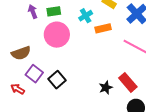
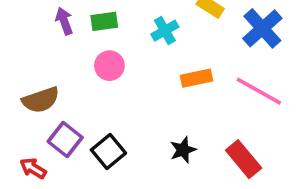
orange rectangle: (103, 28) -> (197, 78), moved
pink circle: (57, 35) -> (109, 66), size x0.6
black star: (106, 88) -> (183, 150), moved

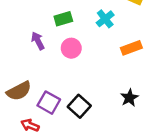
purple arrow: (64, 21) -> (38, 41), moved
brown semicircle: (41, 100) -> (19, 91), moved

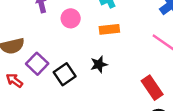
orange rectangle: (131, 48) -> (109, 29), moved
black star: (129, 98) -> (99, 64), moved

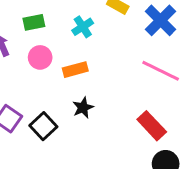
orange rectangle: (109, 29) -> (75, 70), moved

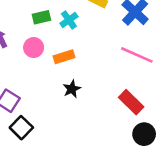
green rectangle: (34, 22) -> (41, 17), moved
black square: (43, 126) -> (21, 128), moved

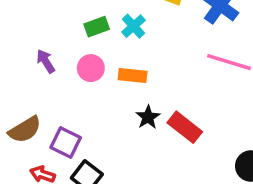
orange rectangle: (64, 57) -> (133, 76), turned 30
red rectangle: (131, 102) -> (185, 127), moved

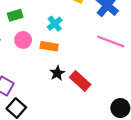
cyan cross: (133, 26) -> (55, 24), moved
green rectangle: (97, 27) -> (15, 15), moved

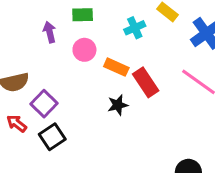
cyan cross: (55, 24) -> (135, 28), moved
red rectangle: (80, 81) -> (146, 82), moved

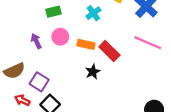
purple arrow: (50, 32) -> (36, 41), moved

